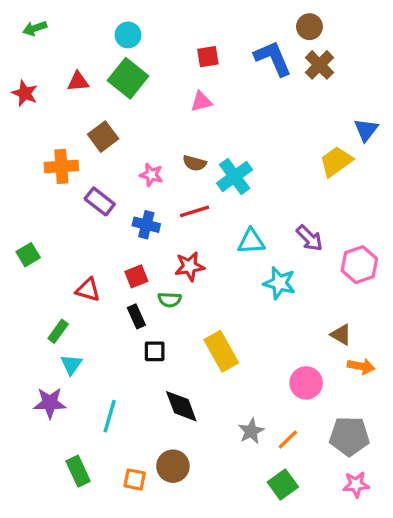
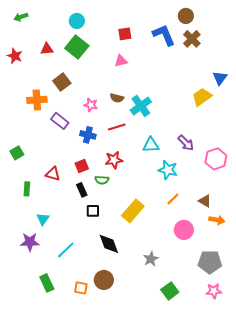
green rectangle: (58, 331) -> (27, 189), moved, turned -32
yellow rectangle: (221, 351) -> (133, 211), turned 70
cyan line: (110, 416) -> (66, 250), turned 30
orange line: (288, 440) -> (173, 199), moved

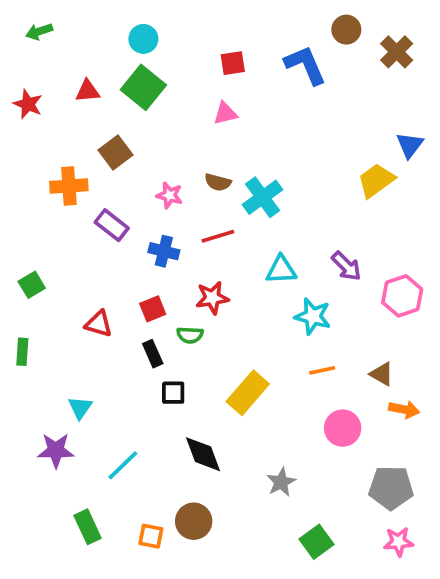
brown cross: (192, 39) -> (397, 52), moved
green rectangle: (27, 189) -> (22, 352), moved
orange line: (173, 199) -> (322, 370), turned 32

